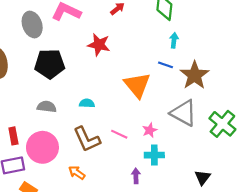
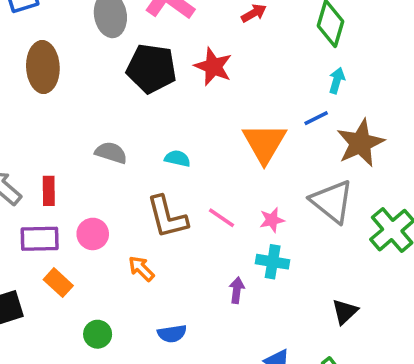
black pentagon: (50, 64) -> (151, 68), moved
blue line: (166, 65) -> (316, 118), turned -56
pink circle: (42, 147) -> (93, 234), moved, size x0.6

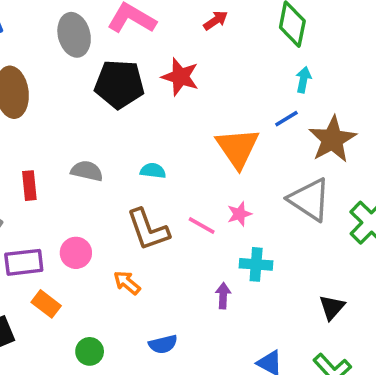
red rectangle: (49, 191) -> (29, 186), moved
pink star: (272, 220) -> (239, 214), moved

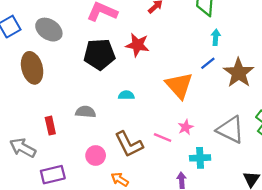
gray ellipse: (74, 35) -> (49, 30), moved, turned -35
cyan semicircle: (153, 171) -> (126, 95), moved
gray triangle: (309, 200) -> (230, 130), moved
pink circle: (76, 253) -> (96, 156), moved

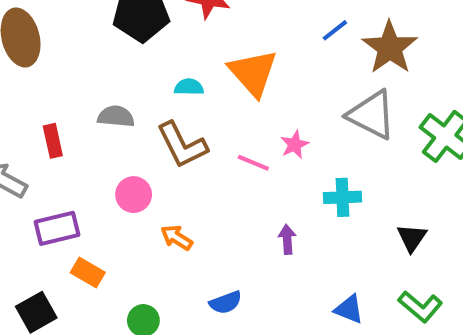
orange triangle: (179, 85) -> (253, 73), moved
gray triangle: (230, 130) -> (372, 115), moved
brown L-shape: (129, 144) -> (182, 145), moved
cyan cross: (200, 158) -> (342, 197), moved

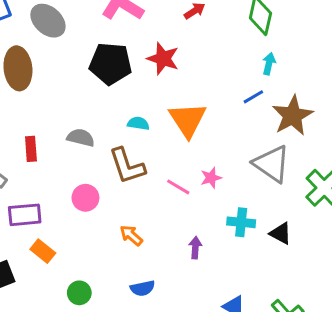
orange arrow: (177, 238) -> (131, 235), moved
black triangle: (412, 238) -> (281, 233), moved, turned -45

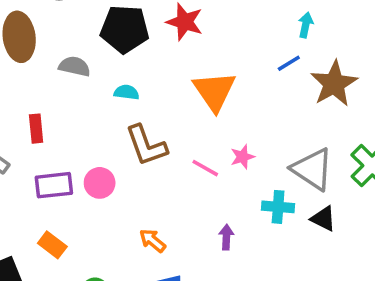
cyan semicircle: (138, 123) -> (127, 92), moved
gray semicircle: (81, 138) -> (75, 66), moved
gray triangle: (272, 164) -> (312, 169), moved
purple rectangle: (25, 215) -> (54, 185), moved
orange arrow: (131, 235) -> (153, 240), moved

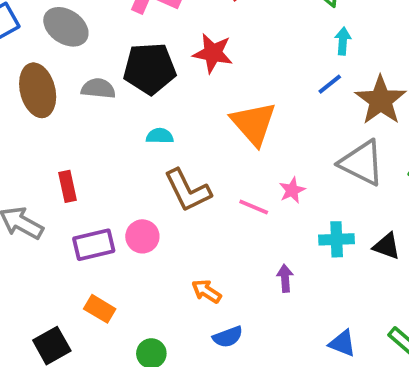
gray semicircle: (75, 66) -> (98, 88), moved
gray triangle: (312, 169) -> (362, 163), moved

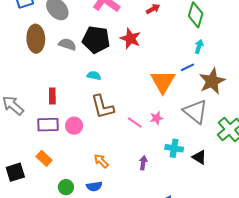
orange triangle: (254, 123) -> (163, 82), moved
red rectangle: (67, 186) -> (52, 96), moved
blue semicircle: (228, 337) -> (94, 186), moved

